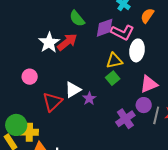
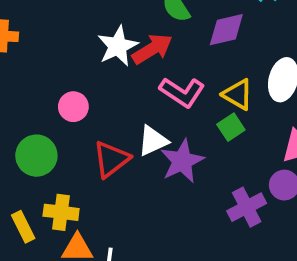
pink L-shape: (122, 32) -> (182, 92), moved
yellow triangle: (114, 61) -> (238, 94), turned 36
purple star: (89, 99) -> (182, 161), size x1.6
green circle: (16, 125) -> (36, 156), moved

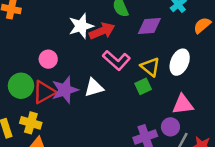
red triangle: (111, 159) -> (44, 92), moved
purple star: (182, 161) -> (65, 90), moved

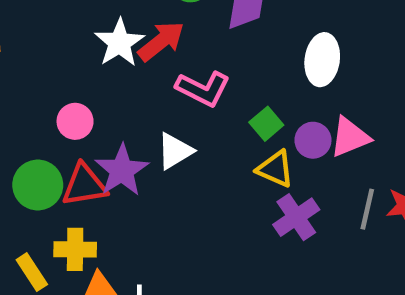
yellow triangle: (150, 67) -> (275, 169), moved
red triangle: (44, 92) -> (84, 185), turned 35
purple circle: (170, 127) -> (313, 140), moved

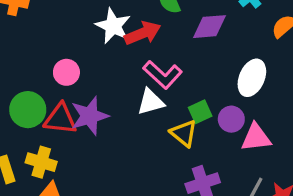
white star: (119, 43) -> (113, 26), turned -30
purple circle: (313, 140) -> (231, 119), moved
white triangle: (175, 151) -> (151, 102), moved
yellow triangle: (275, 169) -> (184, 133), moved

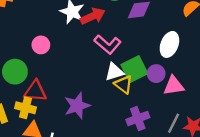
white triangle: (151, 102) -> (114, 72), moved
green square: (200, 112) -> (134, 69), size x1.6
purple star: (90, 116) -> (77, 106), moved
red triangle: (60, 119) -> (35, 91), moved

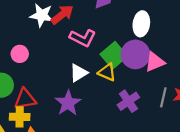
white triangle: (114, 72) -> (79, 73), moved
purple circle: (156, 74) -> (135, 54), size x1.6

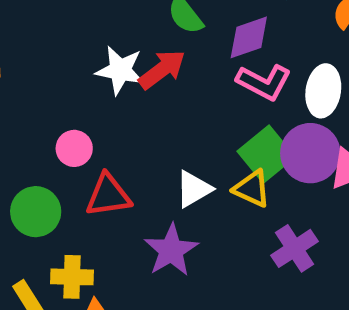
pink L-shape: (83, 38) -> (264, 82), moved
red triangle: (25, 99) -> (108, 195), moved

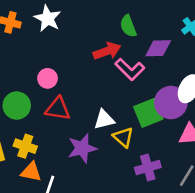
white star: (120, 70) -> (48, 18), moved
pink L-shape: (264, 82) -> (130, 69), moved
purple circle: (310, 153) -> (171, 103), moved
yellow triangle: (252, 189) -> (123, 137), moved

